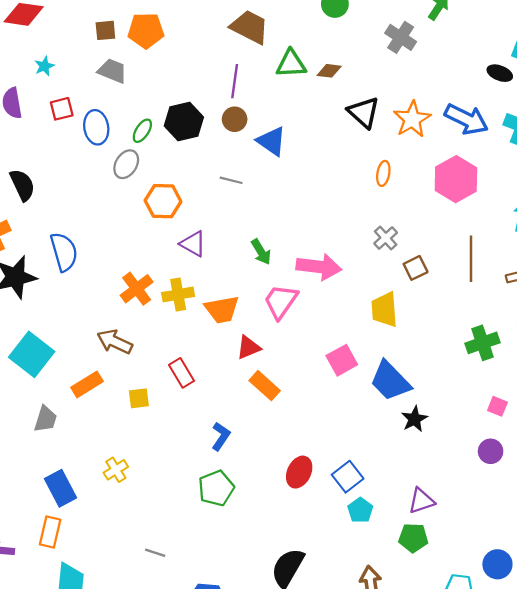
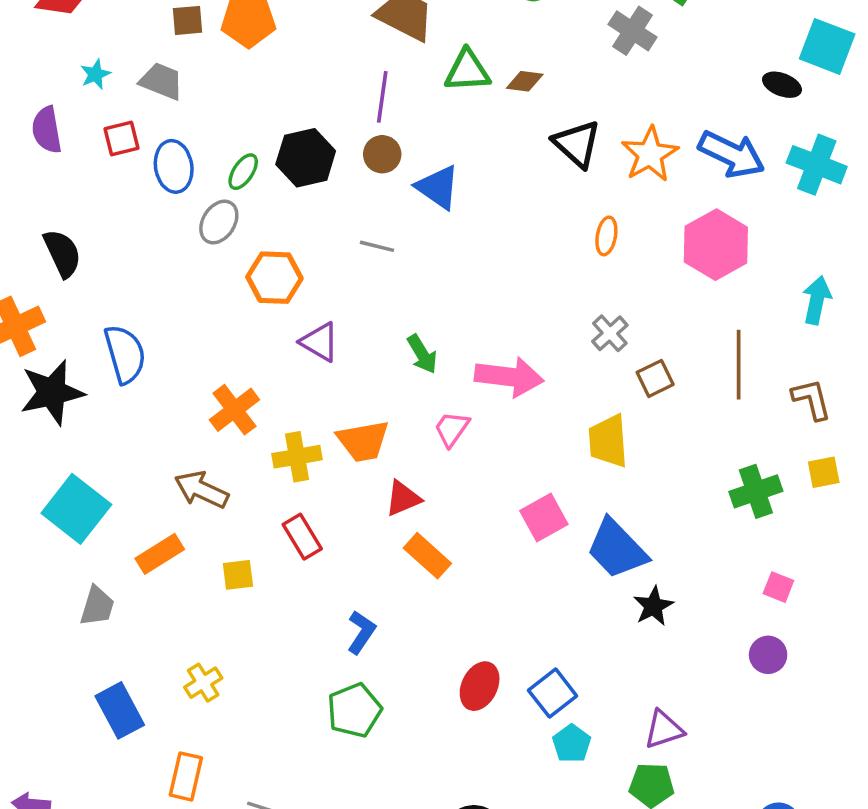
gray trapezoid: (112, 71) -> (161, 81), moved
yellow cross: (178, 294) -> (297, 457), moved
pink trapezoid: (281, 301) -> (452, 429), size x0.7
orange rectangle: (50, 532) -> (186, 776), moved

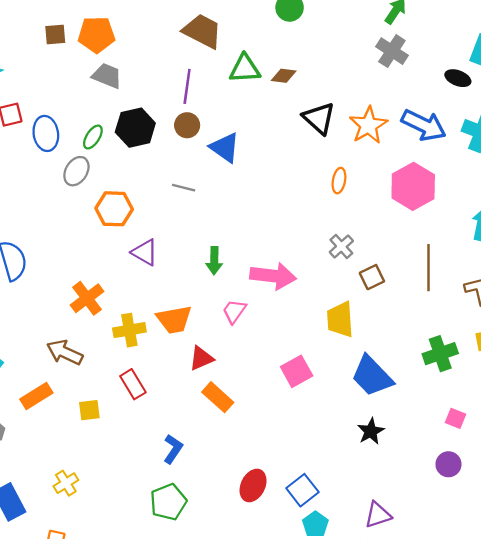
gray cross: (632, 31) -> (392, 51), moved
gray trapezoid: (161, 81) -> (107, 76), moved
green arrow: (422, 354) -> (214, 261), turned 32
blue trapezoid: (617, 549) -> (372, 376), moved

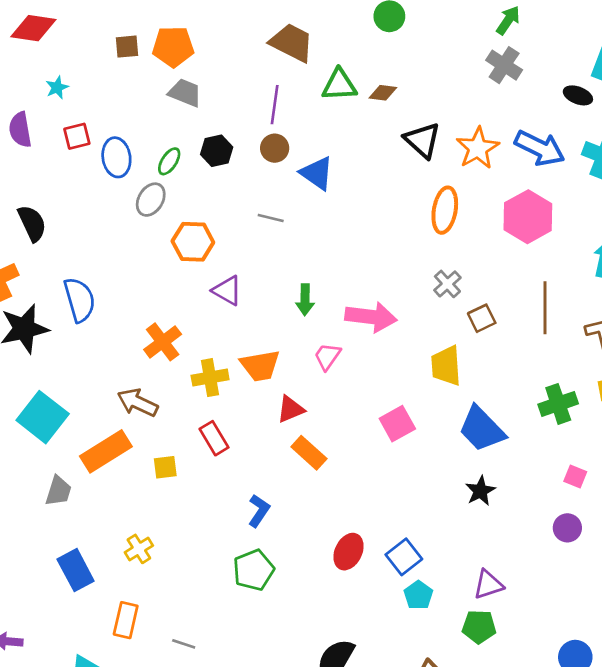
black hexagon: (135, 128) -> (217, 151), size x0.7
orange ellipse: (339, 181) -> (445, 210), size x1.6
orange rectangle: (36, 396) -> (106, 451), size x1.4

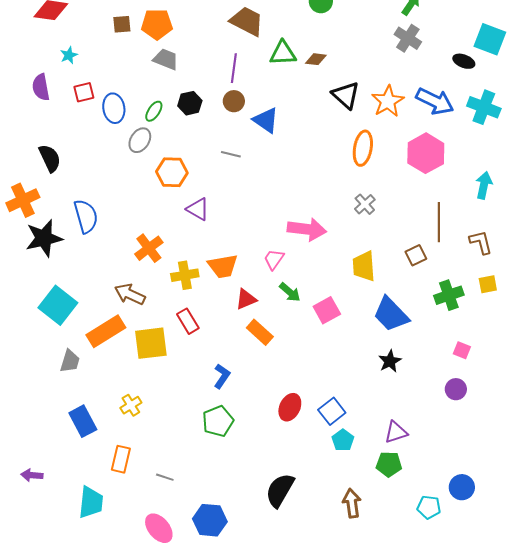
green arrow: (305, 300) -> (290, 292), moved, turned -50
brown square: (482, 318) -> (416, 255), moved
yellow square: (165, 467) -> (151, 343), size x1.8

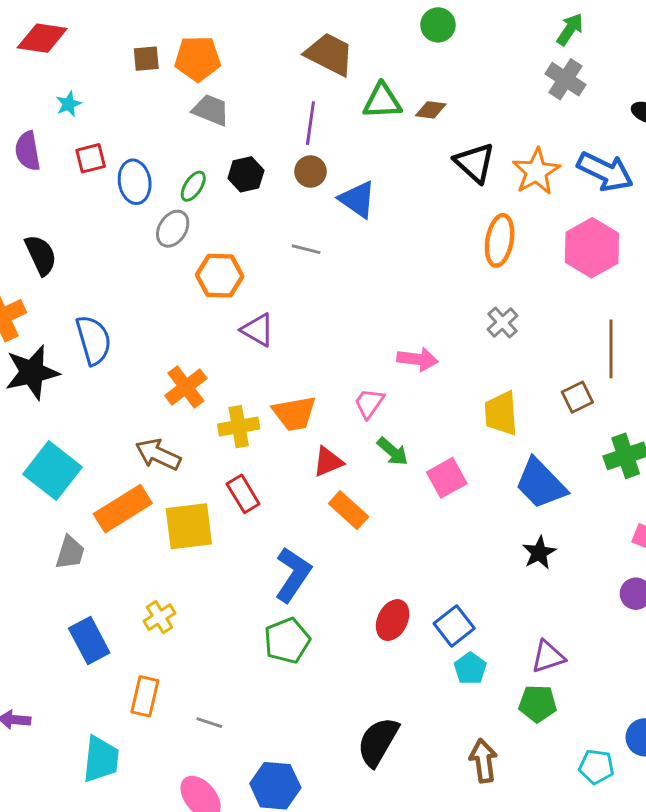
pink arrow: (307, 229) -> (417, 359), size x0.7
blue L-shape: (222, 376) -> (293, 575), size x1.5

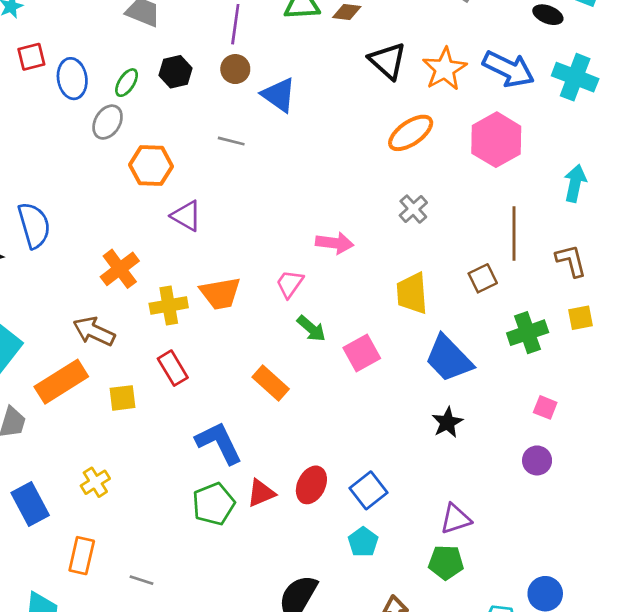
orange ellipse: (500, 240) -> (411, 133), turned 45
red triangle: (328, 462) -> (261, 493), moved
yellow square: (189, 526) -> (122, 398), size x0.6
blue L-shape: (293, 575) -> (219, 443), turned -60
cyan pentagon: (470, 668) -> (363, 542), moved

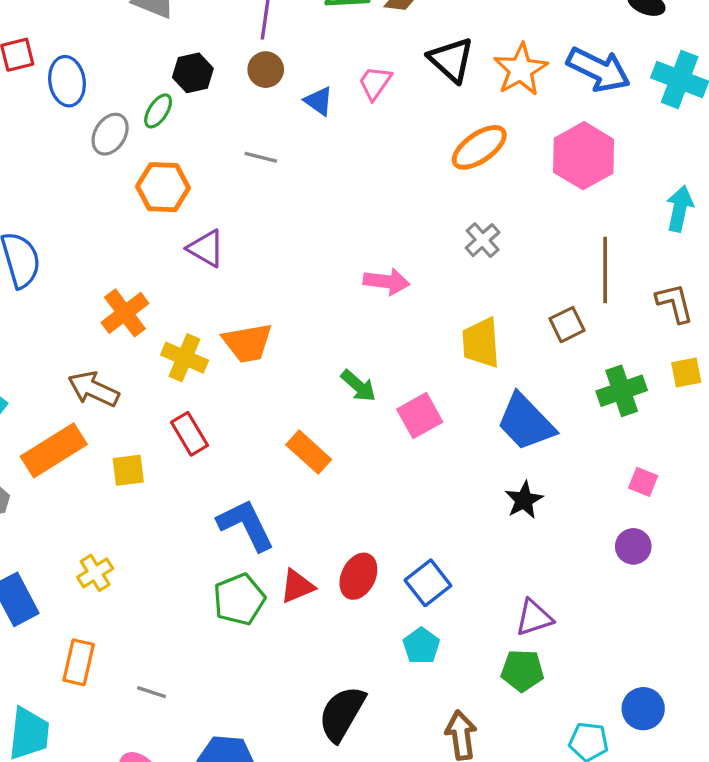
green ellipse: (127, 83) -> (158, 111), moved
blue triangle: (279, 95) -> (319, 101), size x0.7
pink trapezoid: (290, 284) -> (375, 83), moved
yellow cross: (169, 306) -> (185, 358), turned 33

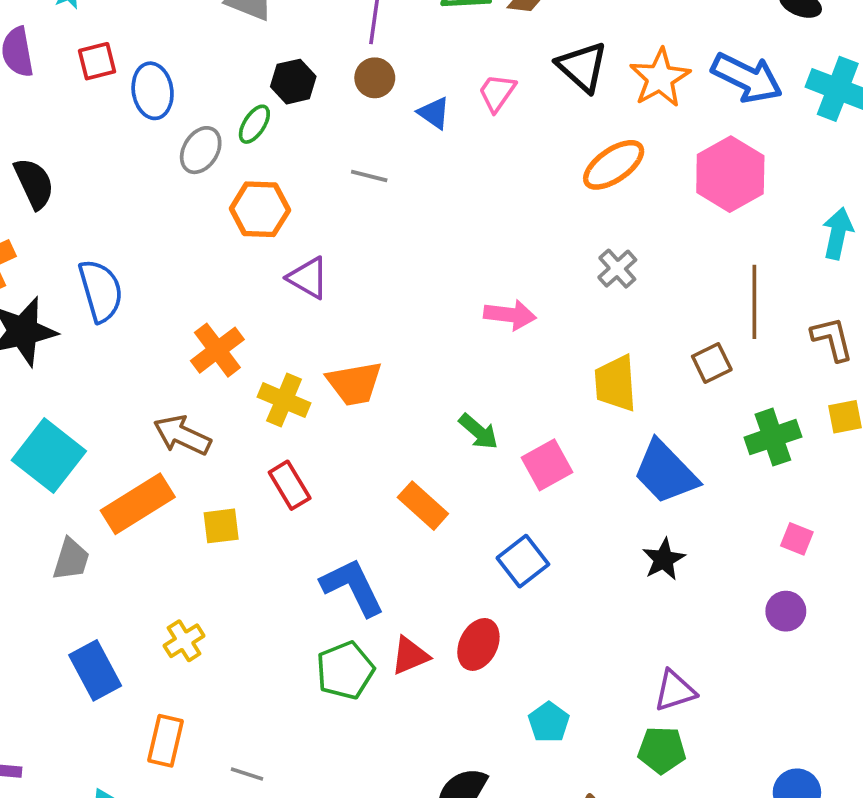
blue square: (428, 583) -> (523, 561), moved

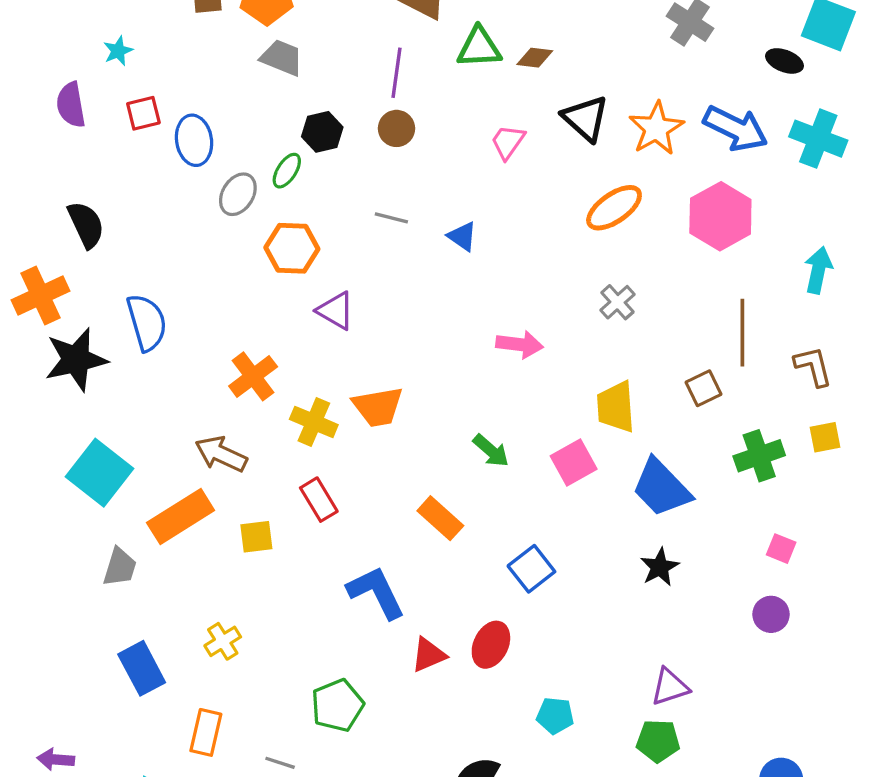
blue triangle: (434, 113) -> (462, 236), moved
pink square: (547, 465) -> (574, 462), moved
green pentagon: (345, 670) -> (337, 705), moved
cyan pentagon: (549, 722) -> (555, 716), turned -30

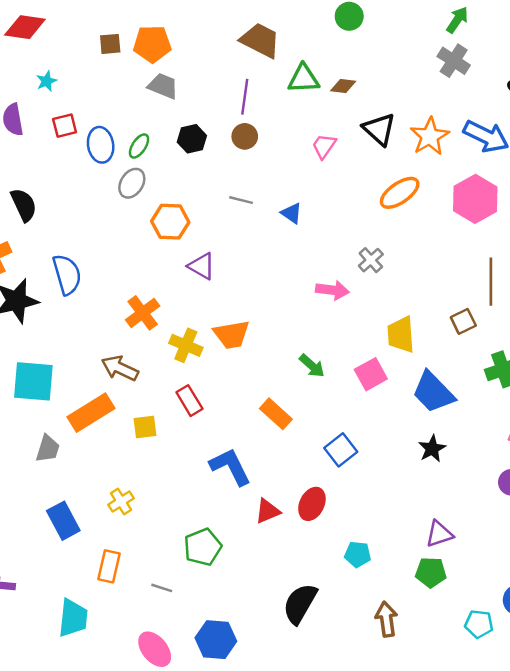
green ellipse: (287, 171) -> (139, 146), moved
gray cross: (617, 302) -> (371, 260), moved
cyan square: (100, 473) -> (33, 381), turned -33

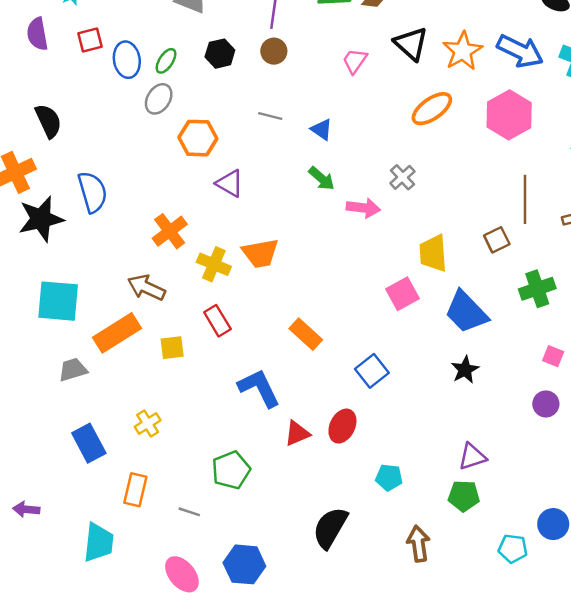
green arrow: (312, 366) -> (322, 179), moved
gray trapezoid: (48, 449) -> (73, 370), turned -124

